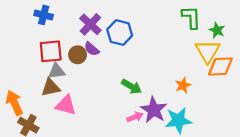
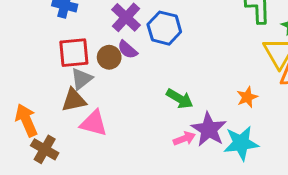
gray triangle: (56, 71) -> (82, 79), turned -30

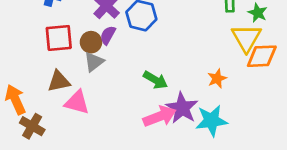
purple semicircle: (128, 50) -> (108, 35), turned 78
gray triangle: (82, 79) -> (94, 62), moved
pink arrow: (184, 139) -> (160, 116), size x1.6

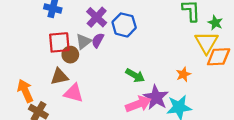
brown circle: (91, 42) -> (70, 55), moved
gray triangle: (94, 62) -> (83, 41), moved

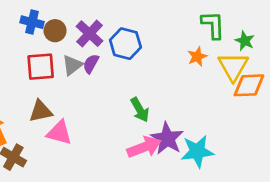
brown circle: (70, 55) -> (55, 31), moved
orange star: (183, 74) -> (197, 57), moved
green arrow: (135, 75) -> (140, 110), turned 30

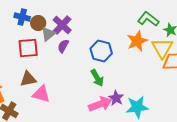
green L-shape: (213, 25) -> (148, 19), turned -50
blue hexagon: (125, 44) -> (101, 51), moved
orange star: (197, 57) -> (137, 41), size x1.5
gray triangle: (72, 65) -> (48, 34), moved
purple star: (167, 138) -> (116, 98), size x0.7

